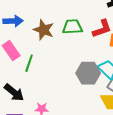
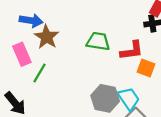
brown star: (44, 30) -> (47, 37), moved

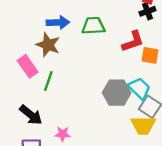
blue arrow: (31, 21) -> (58, 22), moved
green trapezoid: (98, 41) -> (93, 26), moved

